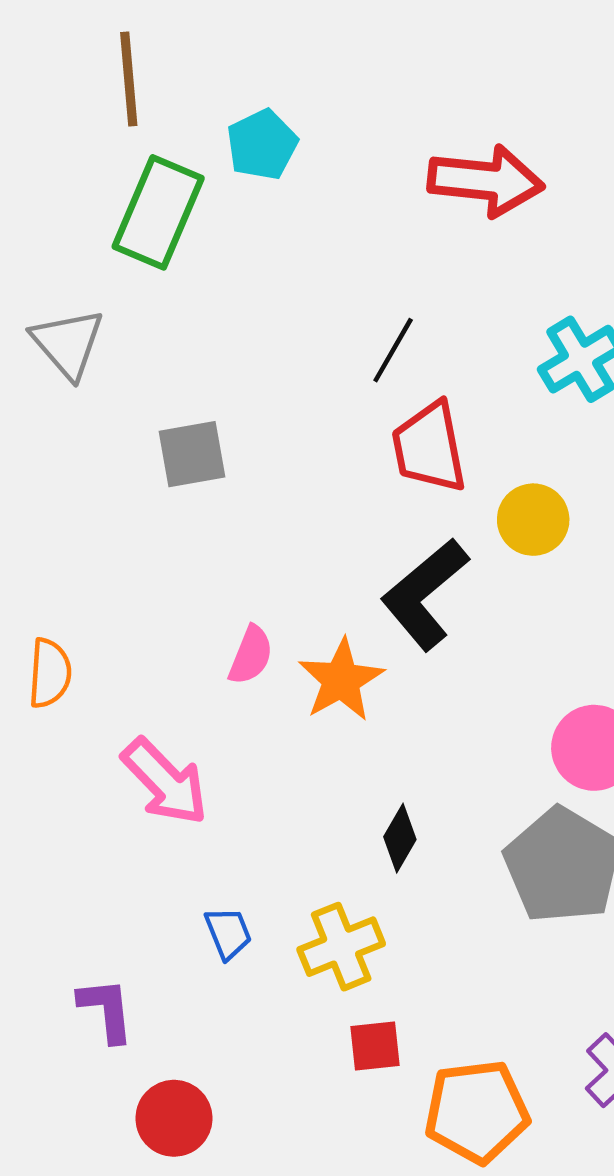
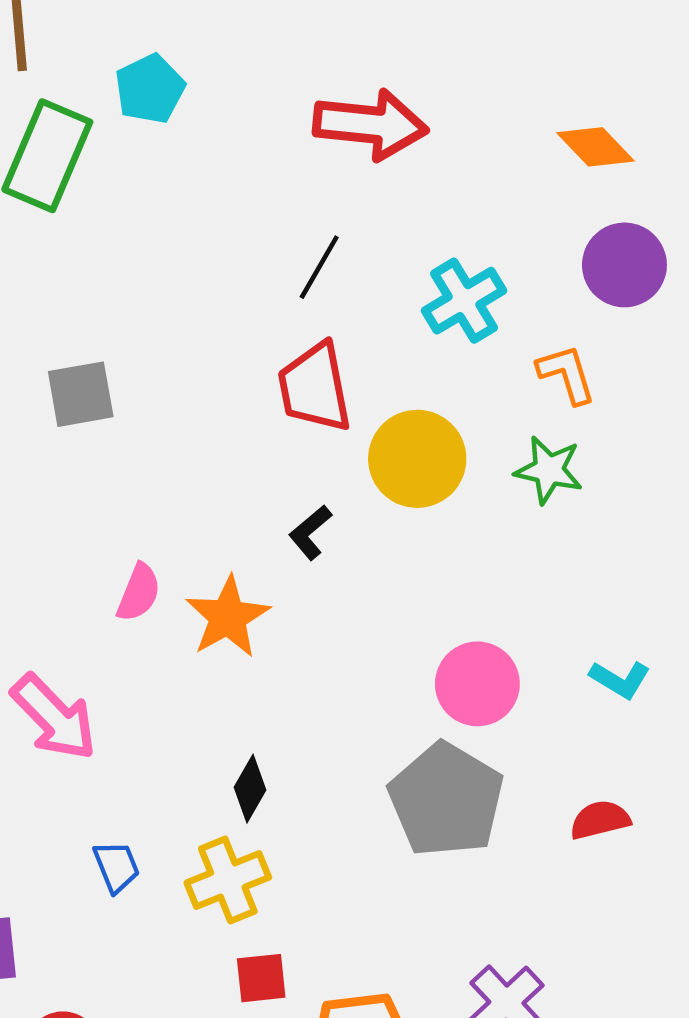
black line: (393, 350) -> (319, 267), moved
yellow circle: (533, 520) -> (417, 459), size x1.4
black L-shape: (425, 594) -> (310, 532), size x0.5
black diamond: (400, 838) -> (250, 789), moved

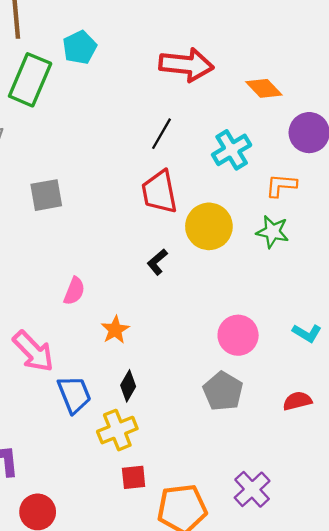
orange diamond: (595, 147) -> (264, 88), moved
orange L-shape: (567, 374) -> (281, 185), turned -68
orange star: (228, 617) -> (115, 330), moved, size x0.7
gray pentagon: (446, 800) -> (223, 391), size x0.7
blue trapezoid: (116, 867) -> (74, 394), moved, size x1.5

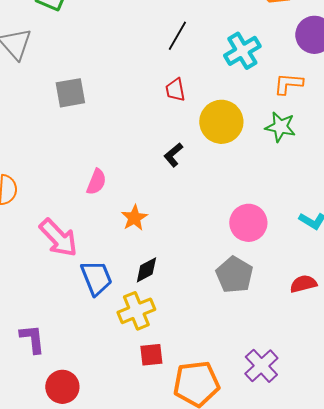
red trapezoid: (159, 192) -> (175, 90), size x0.6
black diamond: (128, 386) -> (146, 270), turned 32

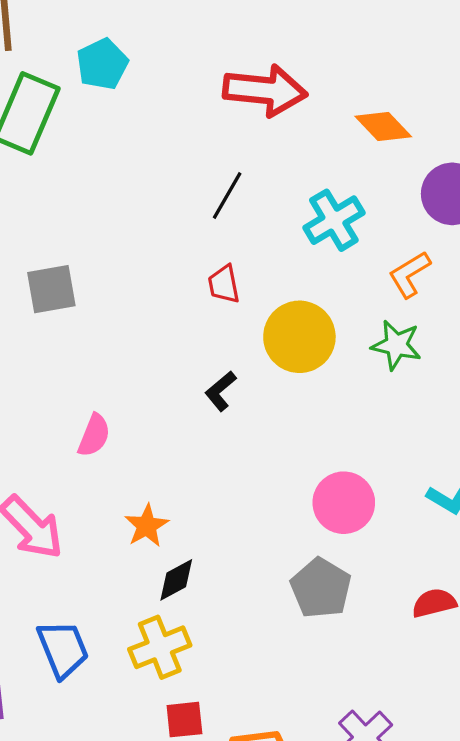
orange L-shape: (288, 84) -> (409, 274), turned -36
orange star: (134, 218) -> (147, 526), moved
blue trapezoid: (96, 278) -> (63, 649), moved

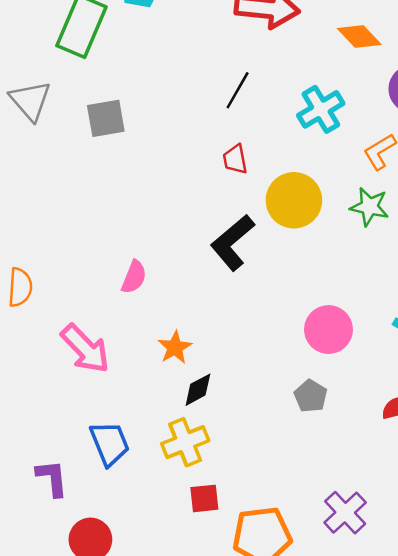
gray square: (51, 289) -> (106, 118), moved
black L-shape: (221, 391) -> (232, 243), size x1.8
gray pentagon: (321, 588) -> (311, 396), size x0.7

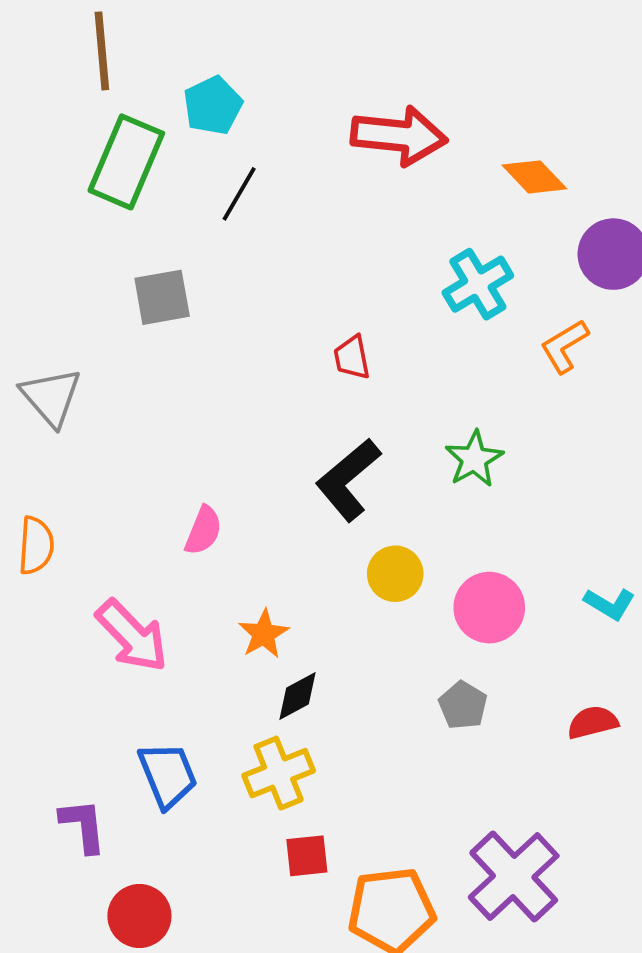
black line: (238, 90) -> (239, 194), moved
gray triangle: (30, 100) -> (51, 397), moved
yellow circle: (294, 200) -> (395, 574), moved, size x0.7
green star: (369, 207) -> (474, 459), moved, turned 30
purple cross: (345, 513) -> (514, 877), size x1.4

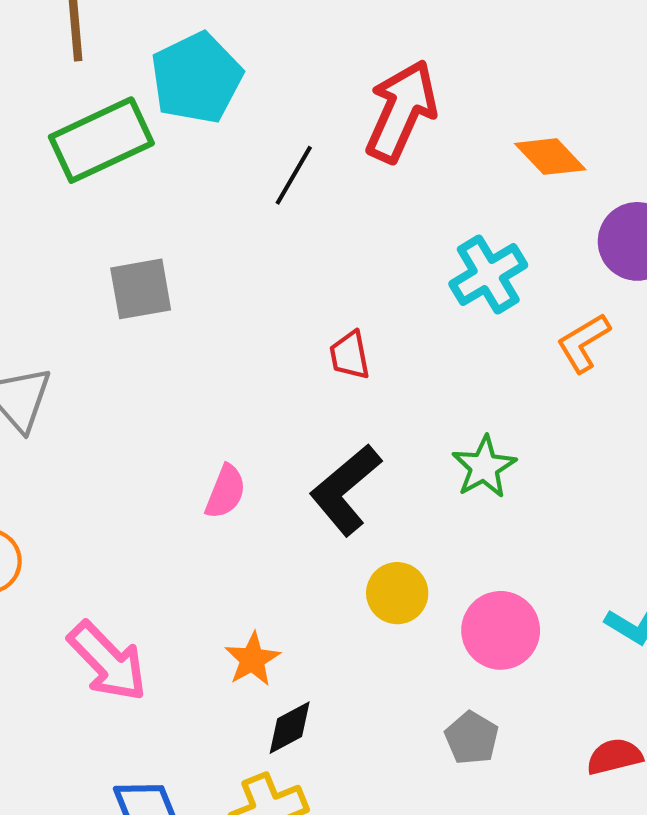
cyan pentagon: (213, 105) -> (197, 78), size x1.4
red arrow: (399, 136) -> (401, 111), turned -72
green rectangle: (126, 162) -> (101, 140), turned 42
black line: (239, 194) -> (294, 175), moved
pink semicircle: (203, 530) -> (225, 492), moved

